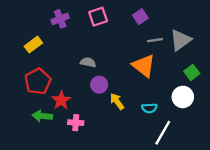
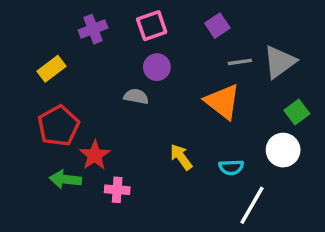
purple circle: (99, 85) -> (157, 67), moved

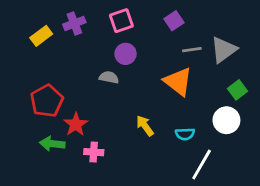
yellow rectangle: (51, 69) -> (41, 36), moved

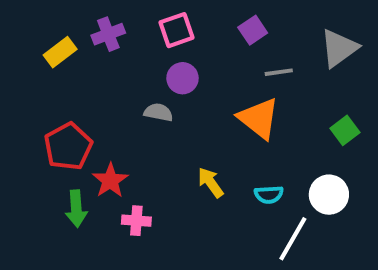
gray triangle: (224, 50) -> (339, 48), moved
white circle: (226, 120) -> (329, 195), moved
green arrow: (52, 144) -> (76, 209), turned -100

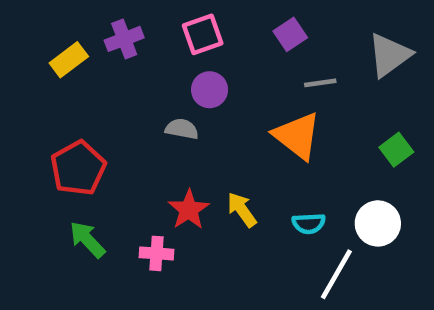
red star: (110, 181) -> (189, 210), moved
green arrow: (76, 209) -> (87, 240), turned 141

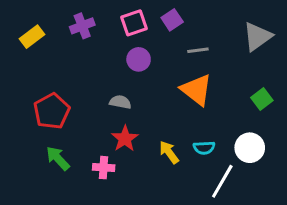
purple square: (290, 34) -> (172, 20), moved
yellow rectangle: (69, 60) -> (32, 37), moved
gray line: (320, 83) -> (198, 50), moved
gray semicircle: (182, 129) -> (120, 102), moved
yellow arrow: (242, 210) -> (169, 152), moved

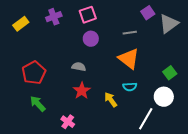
purple square: (172, 20) -> (148, 13), moved
green square: (262, 99) -> (170, 73), moved
cyan semicircle: (204, 148) -> (130, 87), moved
pink cross: (104, 168) -> (68, 122), moved, turned 32

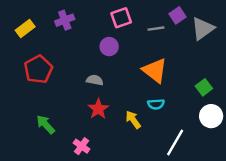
pink square: (88, 15) -> (121, 18), moved
gray line: (130, 33) -> (156, 29), moved
red pentagon: (34, 73) -> (38, 69), moved
white circle: (164, 97) -> (211, 116), moved

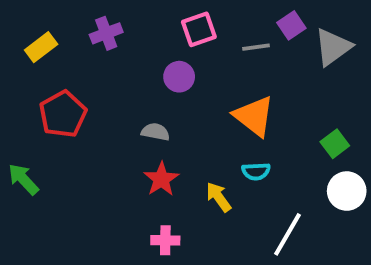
green arrow: (46, 125) -> (23, 179), moved
pink cross: (82, 146) -> (165, 240), moved, turned -35

